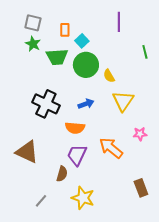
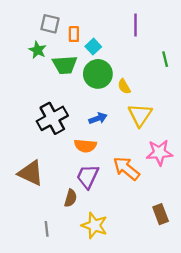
gray square: (33, 23) -> (50, 24), moved
black cross: (46, 104) -> (52, 118), turned 36
pink star: (140, 134) -> (159, 153), size x1.6
gray line: (41, 201) -> (47, 229), turned -48

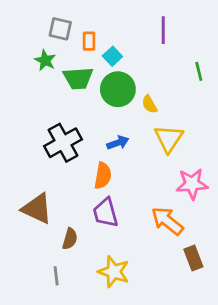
orange semicircle: (85, 146) -> (103, 176), turned -85
orange arrow: (126, 169) -> (167, 221), moved
purple trapezoid: (88, 176) -> (106, 213), turned -40
brown semicircle: (71, 198) -> (70, 239), moved

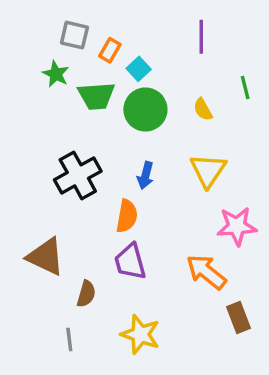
orange rectangle: (89, 41) -> (110, 50), turned 30
yellow semicircle: (149, 104) -> (203, 109), moved
blue arrow: (118, 143) -> (145, 175), turned 125

